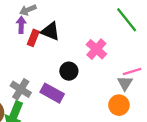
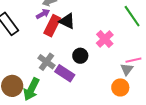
purple arrow: (21, 25) -> (43, 14), turned 56
red rectangle: (33, 38) -> (52, 26), size x1.5
gray cross: (21, 89) -> (46, 62), moved

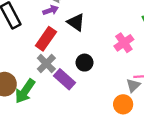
red rectangle: (52, 26) -> (46, 39), moved
pink cross: (105, 39) -> (124, 43), moved

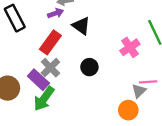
purple rectangle: (65, 79) -> (38, 80), moved
green arrow: (25, 91) -> (44, 99), moved

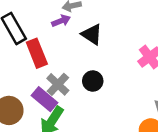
red rectangle: (50, 42) -> (37, 53), moved, turned -55
black circle: (89, 67) -> (93, 81), moved

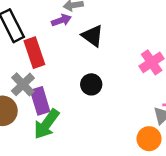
gray cross: (58, 84) -> (23, 84), moved
purple rectangle: (45, 99) -> (40, 101), turned 30

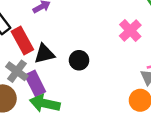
black triangle: (93, 36) -> (44, 54), moved, turned -40
green arrow: (47, 124) -> (45, 103), turned 76

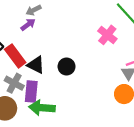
black triangle: (44, 54) -> (36, 65), turned 48
purple rectangle: (35, 83) -> (31, 92), turned 40

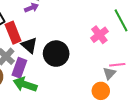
black circle: (67, 67) -> (56, 54), size x1.6

